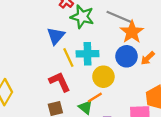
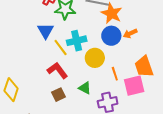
orange arrow: (148, 58) -> (130, 33), turned 32
orange line: (95, 98) -> (115, 74), moved, turned -64

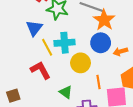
orange arrow: (130, 33) -> (120, 52), moved
brown square: (59, 95) -> (13, 96), moved

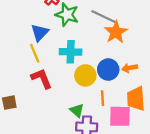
blue circle: (101, 43) -> (108, 70), moved
yellow line: (47, 47) -> (35, 53), moved
green triangle: (66, 92) -> (77, 110), moved

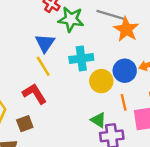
red L-shape: (42, 78) -> (34, 94), moved

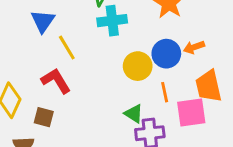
blue triangle: (45, 43) -> (43, 21), moved
cyan cross: (81, 58) -> (112, 21), moved
brown square: (25, 124) -> (44, 117), turned 35

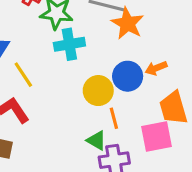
orange line: (165, 92) -> (114, 118), moved

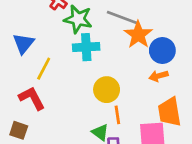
yellow line: (23, 75) -> (44, 69), turned 55
blue circle: (128, 76) -> (162, 50), moved

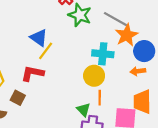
blue triangle: (23, 43) -> (39, 38), moved, turned -42
cyan cross: (86, 47) -> (103, 54), moved
red L-shape: (32, 98) -> (32, 73), turned -60

